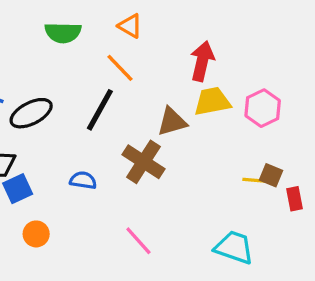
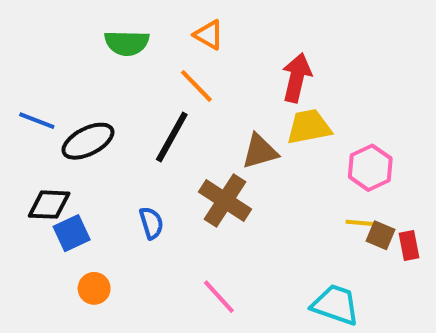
pink hexagon: (263, 108) -> (370, 168), moved
brown square: (271, 175) -> (380, 235), moved
blue semicircle: (83, 180) -> (151, 223), turned 64

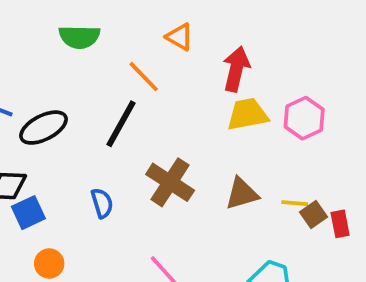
orange triangle: (209, 35) -> (179, 37), moved
brown triangle: (260, 151) -> (242, 194), moved
pink hexagon: (370, 168) -> (304, 118), moved
brown square: (380, 235) -> (314, 214), turned 32

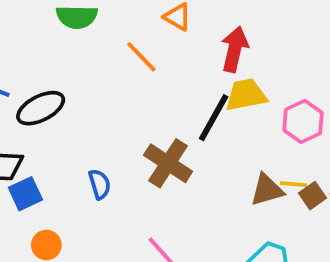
pink hexagon: (304, 118) -> (303, 121), moved
black line: (121, 124) -> (214, 118), moved
brown triangle: (242, 194) -> (267, 190), moved

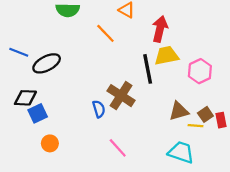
black line: (214, 118) -> (148, 69), turned -40
blue semicircle: (100, 184) -> (99, 109), moved
yellow line: (294, 184) -> (195, 126), moved

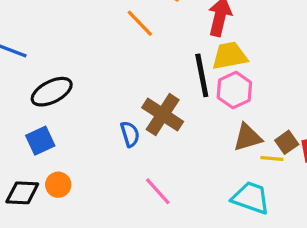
black ellipse: (47, 63) -> (52, 92), moved
pink hexagon: (200, 71) -> (234, 90), moved
black diamond: (25, 98) -> (22, 193), moved

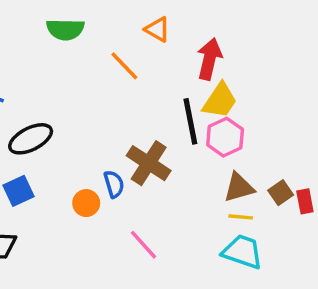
yellow trapezoid: (230, 56) -> (220, 101), turned 135
yellow line: (272, 159) -> (241, 217), moved
orange circle: (58, 185) -> (86, 203), moved

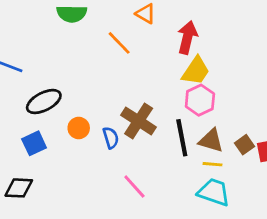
black line: (190, 121) -> (182, 138), moved
brown triangle: (239, 187) -> (211, 141), turned 32
orange circle: (86, 203) -> (79, 128), moved

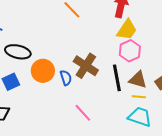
black ellipse: (44, 102) -> (18, 52), turned 40
orange circle: (79, 128) -> (43, 71), size x1.5

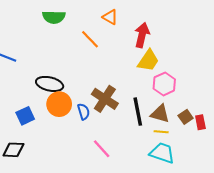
pink hexagon: (130, 51) -> (164, 84), moved
black ellipse: (18, 52) -> (50, 84), moved

